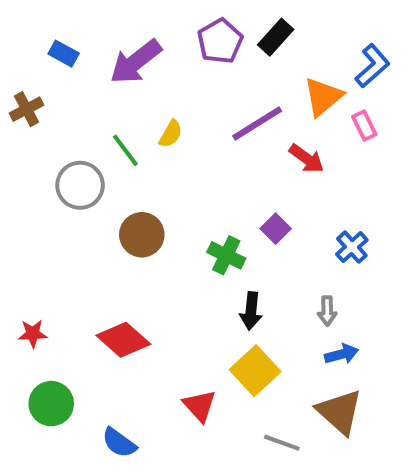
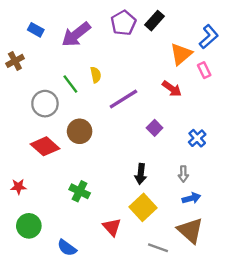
purple line: (257, 124) -> (123, 99), moved
yellow semicircle: (171, 134) -> (96, 75), turned -42
green cross: (226, 255) -> (80, 191), moved
red diamond: (123, 340) -> (45, 146), moved

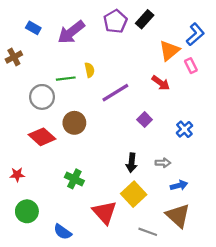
green line: (70, 84) -> (66, 79), turned -60
gray arrow: (183, 174) -> (163, 163), moved, turned -88
red triangle: (112, 227) -> (105, 212), size x1.4

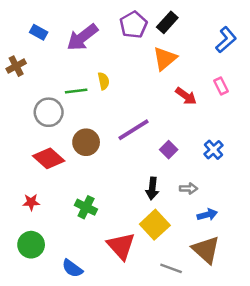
orange triangle: (169, 51) -> (165, 59), moved
pink rectangle: (191, 66) -> (221, 86), moved
purple line: (115, 93) -> (134, 130), moved
purple square: (145, 120) -> (169, 150), moved
red star: (17, 175) -> (31, 202), moved

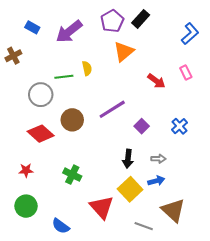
orange triangle: (165, 59) -> (124, 52), moved
blue arrow: (207, 215) -> (156, 181), moved

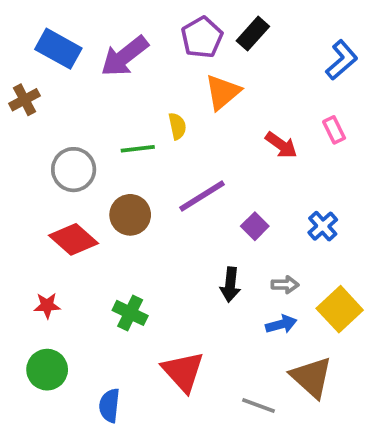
blue rectangle: (32, 27) -> (58, 49), size x1.6
yellow semicircle: (87, 68) -> (177, 126), moved
green line: (64, 77) -> (138, 149), moved
yellow square: (130, 189) -> (340, 309), moved
blue semicircle: (61, 226) -> (109, 405), turned 60

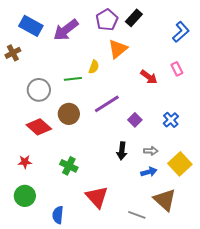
yellow semicircle: (177, 126) -> (94, 67), turned 32

